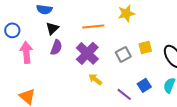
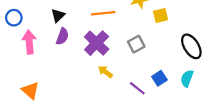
yellow square: (145, 47) -> (160, 15), moved

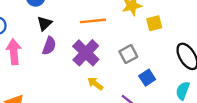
blue square: (159, 78) -> (147, 78), moved

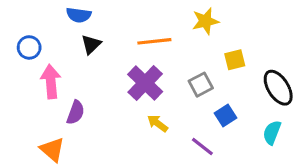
yellow square: (154, 23) -> (235, 60), moved
purple semicircle: (49, 46) -> (76, 112), moved

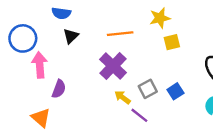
blue circle: (29, 47) -> (23, 38), size x1.5
yellow square: (235, 60) -> (172, 42), moved
gray square: (201, 85) -> (148, 89), moved
purple line: (202, 146) -> (139, 115), moved

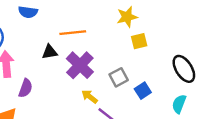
orange line: (120, 34) -> (73, 33), moved
black triangle: (71, 36) -> (50, 52), moved, turned 35
gray square: (148, 89) -> (119, 77), moved

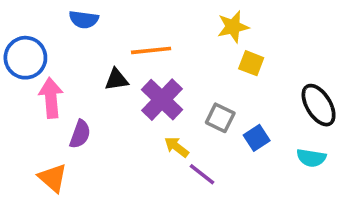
yellow square: (139, 41) -> (251, 63), turned 35
gray square: (119, 77) -> (220, 118), turned -36
cyan semicircle: (179, 104) -> (311, 158), turned -102

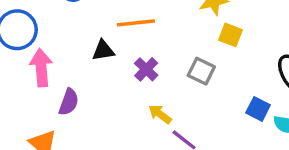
purple cross: (162, 100) -> (146, 69), size x0.6
gray square: (220, 118) -> (201, 71), moved
blue square: (257, 138) -> (258, 109), moved, turned -30

